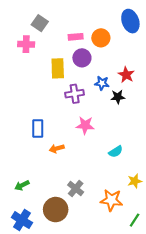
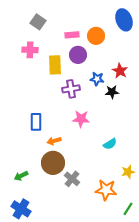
pink cross: (26, 44) -> (30, 50), moved
brown circle: (56, 210) -> (53, 163), moved

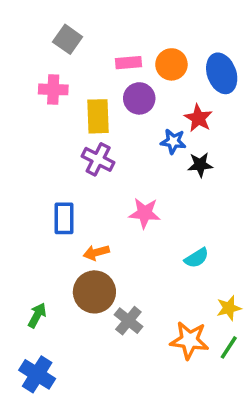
blue ellipse: (124, 20) -> (222, 73), moved
red star: (120, 71) -> (198, 118), moved
purple cross: (71, 89) -> (98, 159), moved, turned 36
green arrow: (21, 176) -> (37, 315), turned 144
green line: (128, 209) -> (229, 347), moved

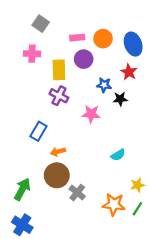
red star: (198, 118) -> (129, 72), moved
pink star: (145, 213) -> (91, 114), moved
blue rectangle: (64, 218) -> (38, 131), turned 30
green arrow: (37, 315) -> (22, 189), size x1.5

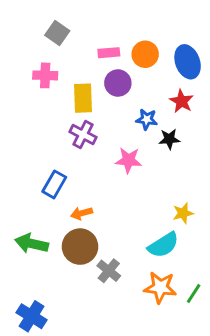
cyan semicircle: (118, 155) -> (163, 245), moved, size x1.5
yellow star: (137, 185) -> (183, 213), moved
green arrow: (22, 189) -> (32, 244), moved, turned -105

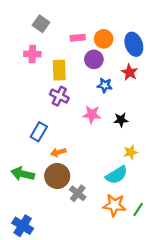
purple circle: (118, 83) -> (94, 59), moved
black star: (169, 139) -> (121, 120), moved

